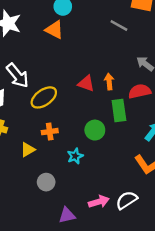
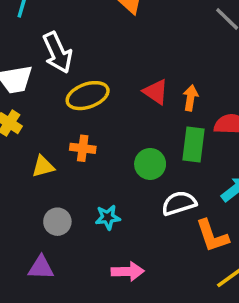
cyan star: (75, 156) -> (108, 217), moved
white semicircle: (127, 200) -> (179, 203), moved
purple triangle: (67, 215) -> (41, 268), moved

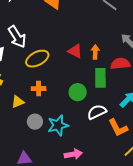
cyan star: (108, 217) -> (58, 125), size x1.5
gray circle: (57, 222) -> (35, 122), moved

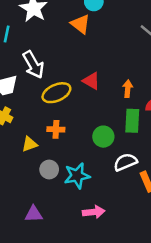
red triangle: (75, 51) -> (91, 81), moved

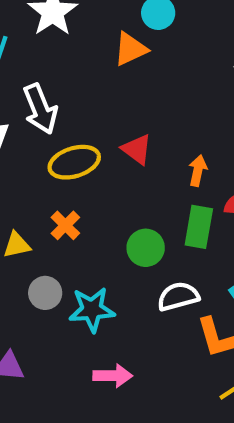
orange triangle: (81, 24) -> (130, 49), turned 50
orange cross: (56, 129) -> (65, 225), turned 35

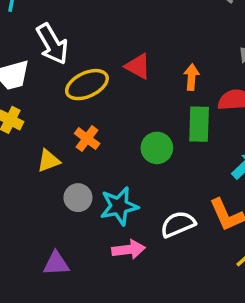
white semicircle: (178, 296) -> (178, 224), moved
pink arrow: (113, 376) -> (129, 250), moved

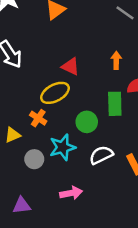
orange arrow: (192, 77) -> (116, 60), moved
yellow ellipse: (87, 85) -> (55, 93), moved
cyan star: (119, 206) -> (63, 147), moved
white semicircle: (178, 224) -> (101, 155), moved

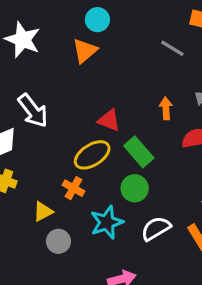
green rectangle: (115, 104) -> (139, 152), moved, turned -35
gray circle: (34, 159) -> (58, 241), moved

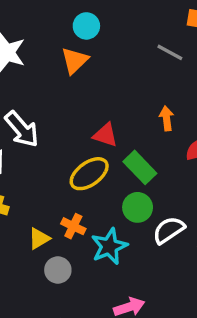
orange cross: (74, 188) -> (73, 226), moved
white semicircle: (156, 228) -> (169, 230), moved

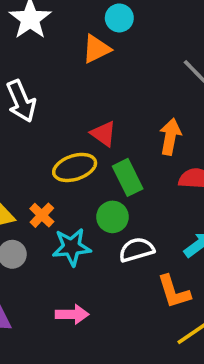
orange arrow: (167, 118) -> (170, 137), size x1.4

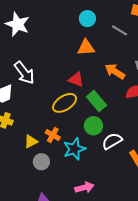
cyan circle: (119, 18) -> (87, 19), moved
orange triangle: (96, 49) -> (86, 48), moved, turned 36
orange arrow: (170, 137) -> (115, 71), turned -54

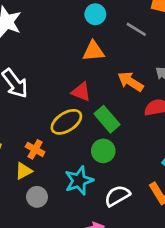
orange cross: (53, 135) -> (35, 149), moved
white semicircle: (112, 141) -> (117, 196), moved

